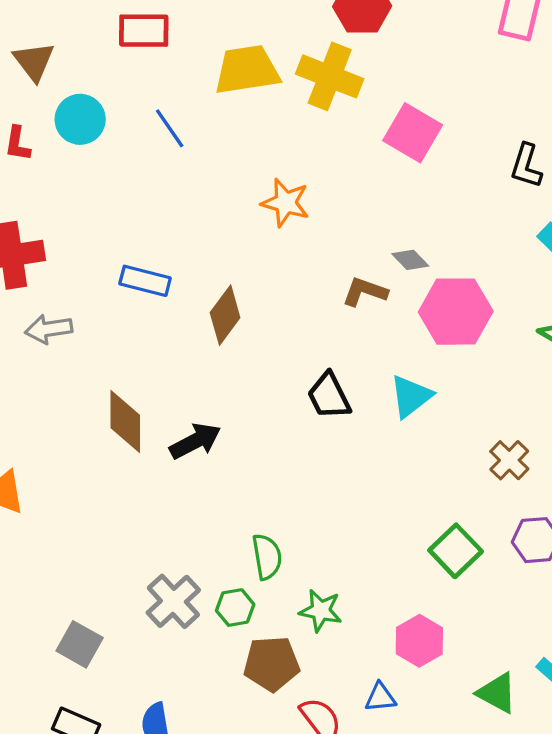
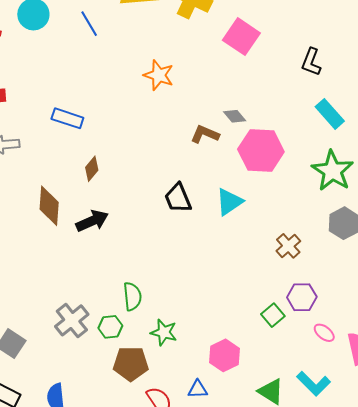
brown diamond: (225, 315) -> (92, 169), moved, size x0.7
green square: (456, 551) -> (273, 315), moved, size x0.7

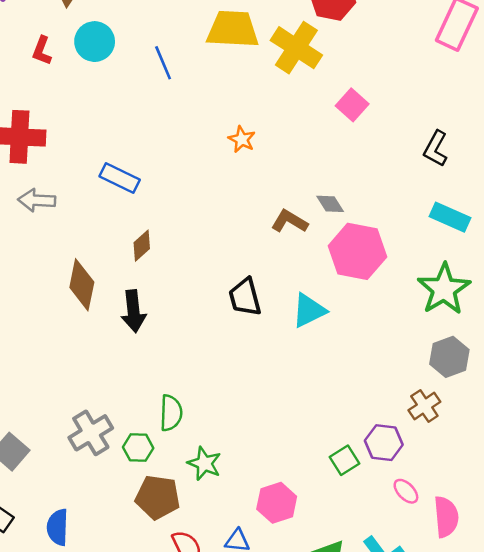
pink square: (241, 37) -> (352, 105), size x0.7
orange star: (159, 75) -> (242, 139), size x0.7
cyan rectangle: (330, 114) -> (450, 217), turned -32
black arrow: (92, 221) -> (133, 311), turned 100
brown cross: (288, 246) -> (424, 406), moved

